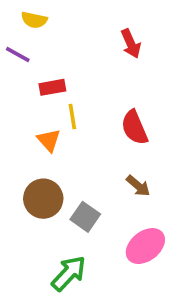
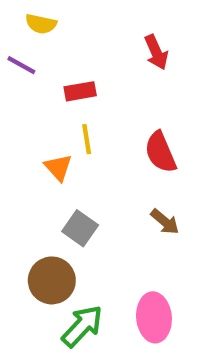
red rectangle: (52, 87) -> (80, 91), moved
brown circle: (43, 199) -> (52, 280), moved
gray square: (85, 217) -> (80, 228), moved
pink ellipse: (145, 246) -> (154, 317), moved, turned -57

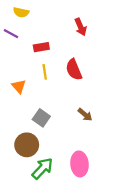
red semicircle: (161, 152) -> (74, 70), moved
orange triangle: (58, 167) -> (19, 86), moved

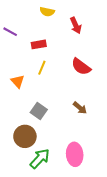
yellow semicircle: (21, 12) -> (47, 12), moved
red semicircle: (74, 70) -> (81, 67), moved, turned -30
yellow line: (45, 72) -> (42, 68), turned 32

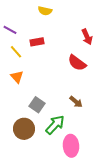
red arrow: (76, 25) -> (87, 37), moved
yellow line: (42, 68) -> (16, 52), moved, turned -64
green arrow: (40, 159) -> (55, 125), moved

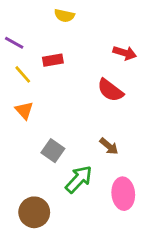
red arrow: (87, 37) -> (125, 53), turned -49
brown circle: (24, 129) -> (34, 212), moved
pink ellipse: (71, 146) -> (123, 194), moved

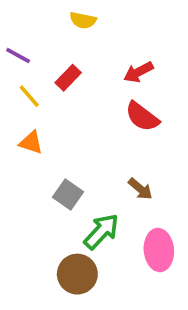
red arrow: (125, 53) -> (138, 72), moved, turned 135
red rectangle: (53, 60) -> (68, 78), turned -36
orange triangle: (24, 110) -> (31, 143), turned -30
brown circle: (34, 212) -> (77, 274), moved

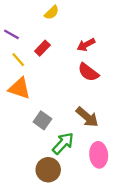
yellow semicircle: (83, 20) -> (52, 13), turned -56
orange triangle: (31, 143) -> (19, 88), size x1.5
brown arrow: (140, 189) -> (87, 117), size x1.5

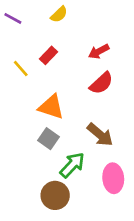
purple line: (11, 34) -> (13, 18), moved
red semicircle: (88, 72) -> (101, 83), turned -80
orange triangle: (19, 88) -> (51, 107), moved

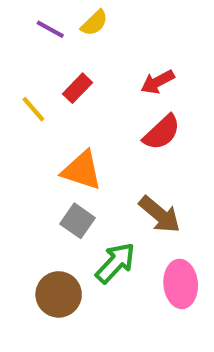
purple line: (13, 18) -> (50, 29), moved
brown circle: (55, 195) -> (59, 294), moved

